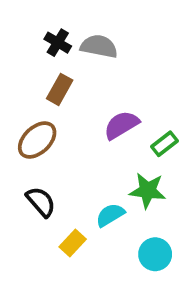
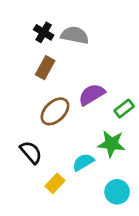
brown ellipse: (37, 140) -> (55, 111), moved

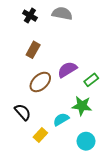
black cross: (44, 32) -> (30, 16), moved
gray semicircle: (75, 35) -> (62, 13), moved

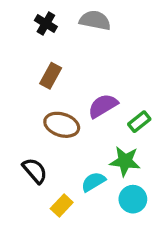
brown ellipse: (40, 82) -> (62, 125), turned 60
cyan circle: (86, 141) -> (133, 199), moved

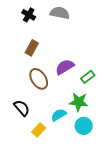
brown ellipse: (62, 125) -> (39, 79), turned 40

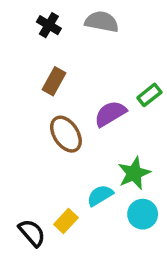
green rectangle: (88, 77) -> (149, 95), moved
green star: (79, 102) -> (134, 173), turned -30
black semicircle: (22, 108) -> (32, 233), moved

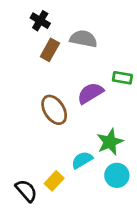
gray semicircle: (102, 22) -> (83, 39), moved
brown rectangle: (54, 81) -> (50, 50), moved
green rectangle: (149, 95) -> (122, 78), turned 48

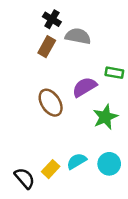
black cross: (40, 21) -> (52, 19), moved
green star: (110, 142) -> (105, 117), moved
cyan semicircle: (82, 160) -> (77, 161), moved

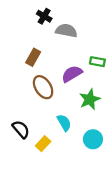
brown rectangle: (47, 47) -> (33, 57), moved
cyan semicircle: (77, 161) -> (64, 123), moved, turned 91
black semicircle: (25, 178) -> (21, 129), moved

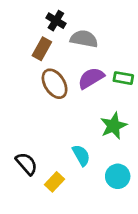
brown rectangle: (33, 57) -> (42, 49), moved
purple semicircle: (72, 74) -> (91, 78), moved
brown ellipse: (43, 87) -> (55, 84), moved

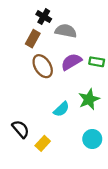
cyan semicircle: (81, 155) -> (61, 109), moved, turned 77

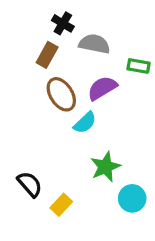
green rectangle: (97, 62) -> (139, 66), moved
green star: (89, 99) -> (105, 167), moved
cyan semicircle: (61, 109) -> (85, 123), moved

